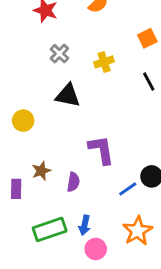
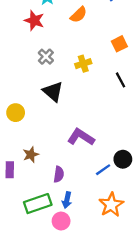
black triangle: (68, 95) -> (53, 92), turned 30
purple L-shape: (101, 150) -> (81, 137), turned -48
purple semicircle: (73, 182) -> (59, 174), moved
pink circle: (96, 249) -> (61, 221), moved

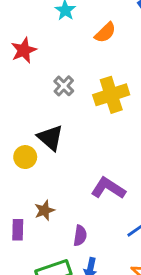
red star: (34, 20) -> (24, 50), moved, turned 30
yellow cross: (83, 64) -> (111, 95), size x1.6
black triangle: (53, 92) -> (50, 138), moved

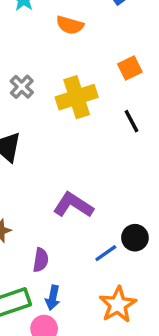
orange semicircle: (105, 33) -> (70, 25), turned 60

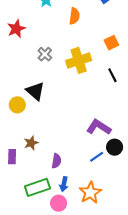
orange semicircle: (70, 25) -> (74, 16), turned -98
purple L-shape: (73, 205) -> (99, 127), moved
orange star: (118, 305) -> (90, 193), moved

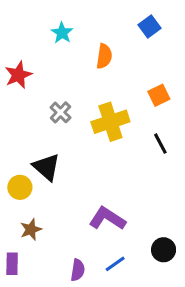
purple L-shape: (99, 127) -> (107, 219), moved
brown star: (31, 143) -> (31, 229), moved
blue line: (97, 157) -> (115, 264), moved

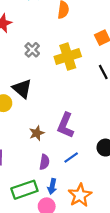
purple L-shape: (107, 219) -> (66, 125), turned -100
brown star: (31, 229) -> (37, 133), moved

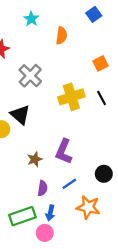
gray cross: (32, 50) -> (30, 76), size x1.5
yellow cross: (68, 57) -> (71, 97), moved
orange star: (80, 195) -> (88, 207), moved, turned -30

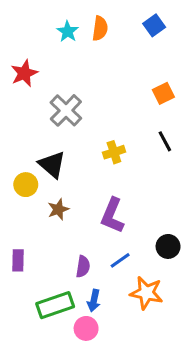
orange semicircle: (61, 36) -> (100, 28), moved
yellow cross: (71, 97) -> (114, 152), moved, size x0.6
brown star: (35, 159) -> (58, 209), moved

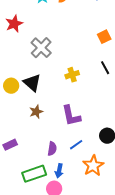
yellow circle: (26, 185) -> (11, 86), moved
purple L-shape: (112, 216) -> (71, 116), turned -35
purple rectangle: (18, 260) -> (10, 145), turned 64
orange star: (146, 293) -> (93, 166), turned 30

